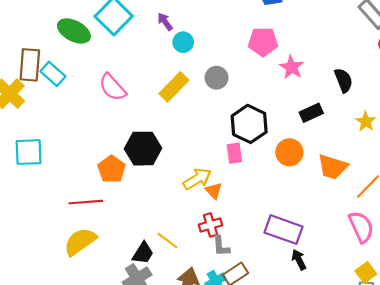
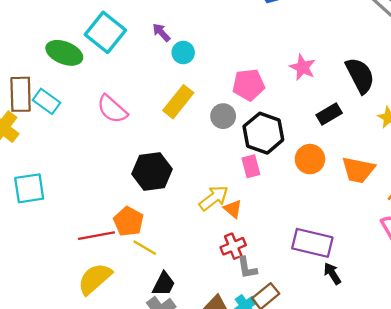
pink pentagon: (263, 42) -> (249, 85), moved
gray circle: (217, 78) -> (223, 116), moved
black semicircle: (344, 80) -> (360, 75), size x1.4
orange pentagon: (112, 169) -> (128, 221), moved
yellow line: (167, 241) -> (145, 248), moved

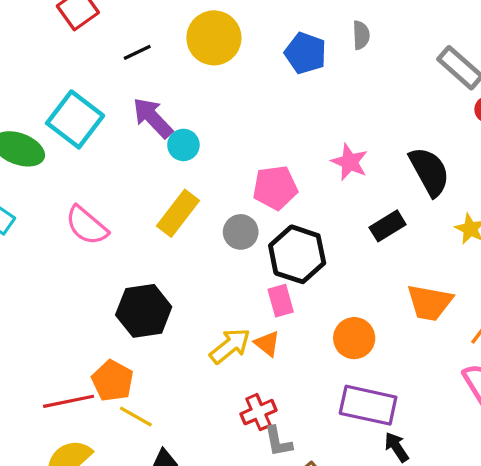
purple arrow: (161, 32) -> (153, 118), size x1.6
orange circle: (310, 159) -> (354, 338), moved
orange triangle: (233, 209) -> (267, 344), moved

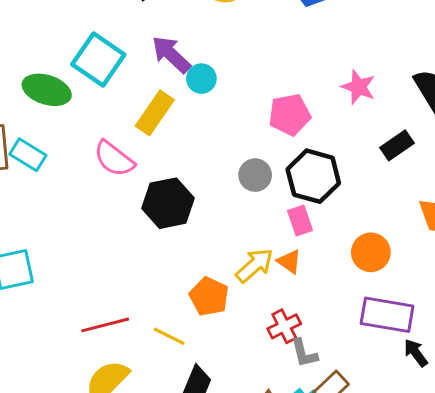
yellow rectangle: (178, 213) -> (155, 113), moved
gray circle: (241, 232) -> (255, 175), moved
black hexagon: (144, 311) -> (168, 203), moved
orange pentagon: (113, 381) -> (209, 296), moved

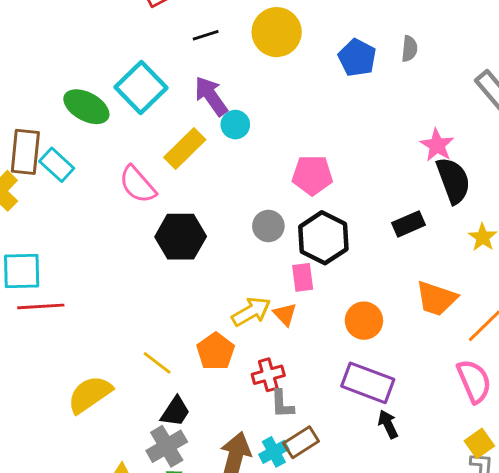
pink star: (358, 87) -> (437, 145), moved
orange pentagon: (209, 296) -> (216, 351), moved
red line: (105, 325) -> (41, 306), moved

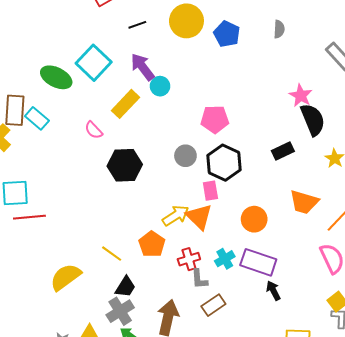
blue pentagon: (357, 58) -> (227, 34), moved
pink semicircle: (138, 185) -> (94, 130), size x0.7
orange triangle: (285, 314) -> (199, 217), size x1.6
cyan cross: (274, 452) -> (225, 259), moved

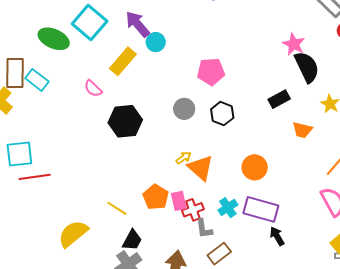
black hexagon: (224, 163) -> (222, 114), size x0.7
pink rectangle: (210, 191) -> (179, 201), moved
orange trapezoid: (304, 202) -> (302, 130), moved, size x0.7
yellow arrow: (176, 216) -> (184, 158), moved, size x0.6

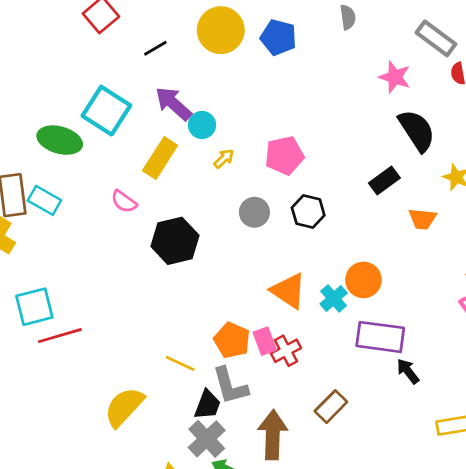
pink star: (294, 44) -> (395, 77), moved
yellow arrow: (184, 158) -> (224, 159), moved
cyan cross: (228, 208) -> (334, 298), moved
gray L-shape: (204, 229) -> (230, 386), moved, size x1.4

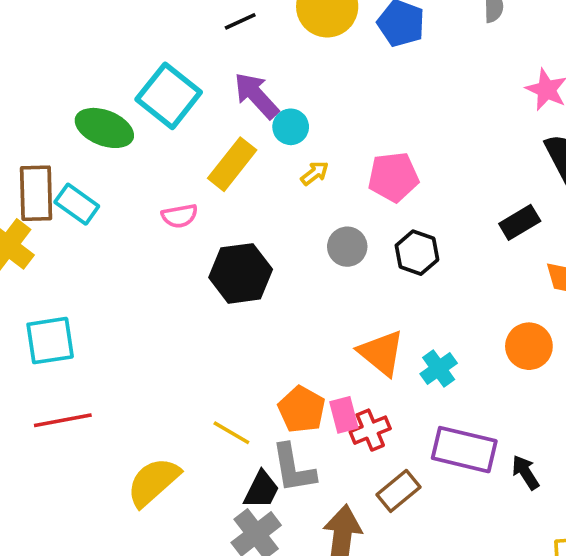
pink semicircle: (124, 202) -> (180, 216), turned -52
orange circle: (363, 280) -> (529, 346), moved
red line: (60, 336) -> (63, 420), moved
purple rectangle: (380, 337) -> (464, 450), moved
brown rectangle: (331, 407) -> (399, 491), moved

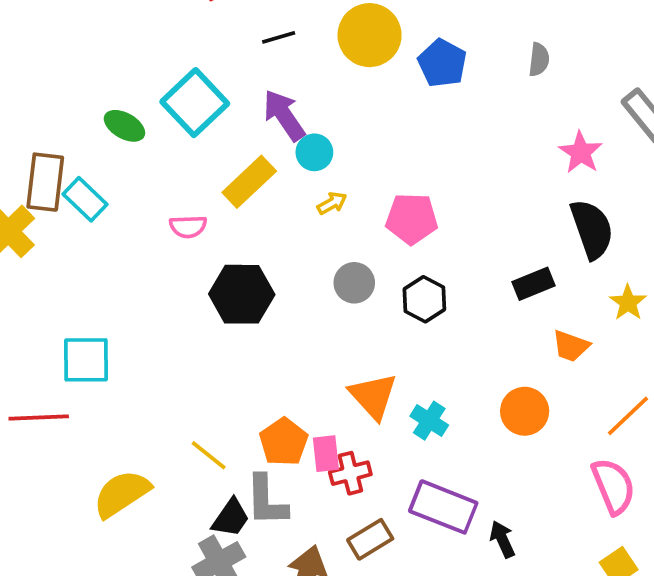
green ellipse: (104, 128) -> (124, 126), size x0.7
cyan square: (50, 341) -> (86, 360), moved
cyan cross: (439, 369) -> (429, 421), turned -30

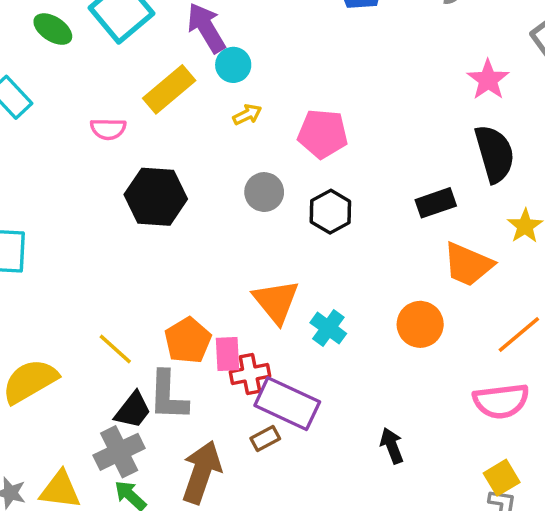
orange trapezoid: (571, 346) -> (468, 264), size x1.4
pink semicircle: (613, 486) -> (501, 401), turned 102
purple rectangle: (443, 507) -> (287, 404), moved
brown rectangle: (370, 539) -> (265, 438), size x0.7

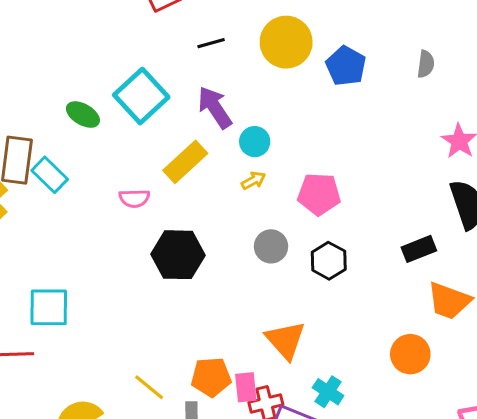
cyan circle: (233, 65) -> (255, 142), moved
cyan cross: (328, 328) -> (328, 392), moved
orange pentagon: (188, 340) -> (211, 377), turned 30

